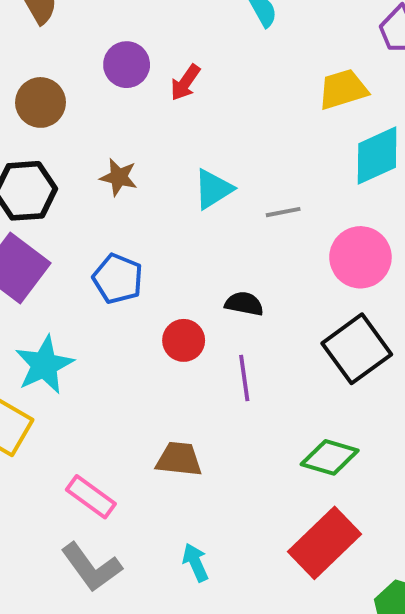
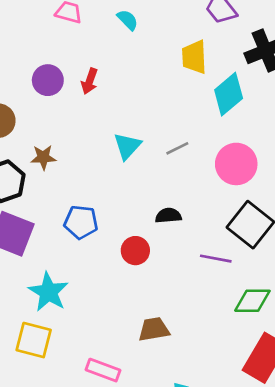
yellow trapezoid: (343, 89) -> (194, 57), turned -60
brown star: (119, 177) -> (43, 157), moved
purple line: (244, 378) -> (216, 259), moved, turned -56

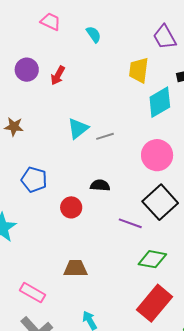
gray line: (177, 148) -> (105, 136), moved

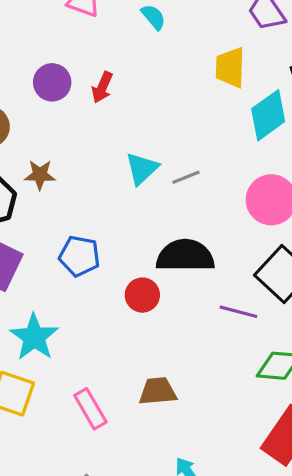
black semicircle: (100, 185) -> (185, 256), size x1.8
pink rectangle: (33, 293) -> (90, 409), moved, turned 35

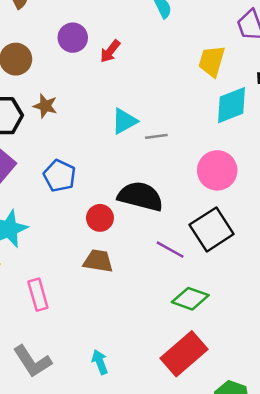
brown trapezoid: (158, 391) -> (98, 261), moved

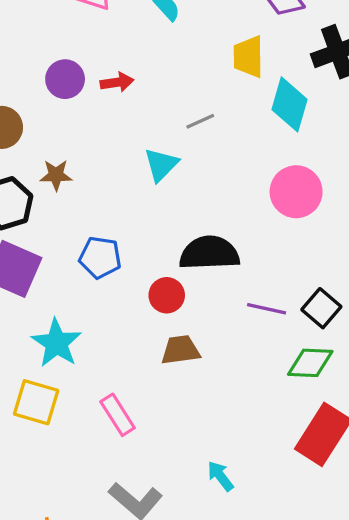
red arrow: (110, 51) -> (117, 82), turned -120
cyan diamond: (231, 105) -> (290, 104), turned -36
gray line: (156, 136) -> (200, 121), moved
black square: (212, 229) -> (321, 308), moved, size x0.7

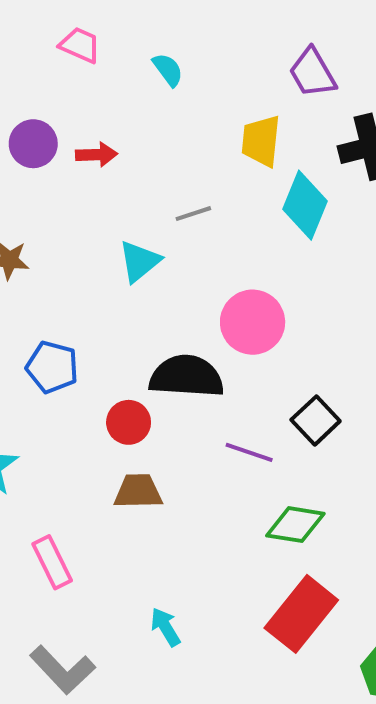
pink circle: (296, 192) -> (253, 322), moved
black square: (321, 308) -> (316, 420), moved
cyan arrow: (220, 476) -> (165, 627), moved

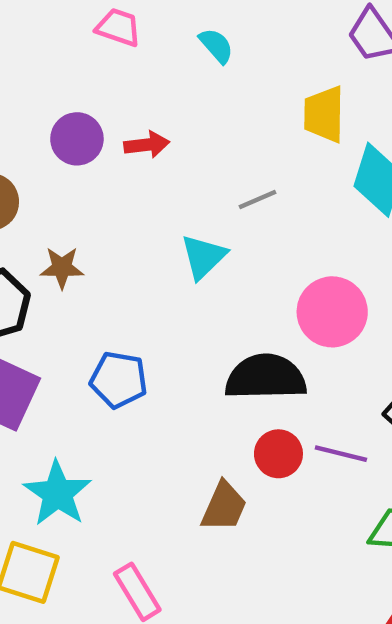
red circle: (129, 422) -> (278, 454), moved
brown trapezoid: (138, 491) -> (224, 507), turned 120

